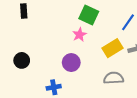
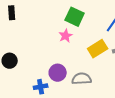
purple circle: (71, 63) -> (58, 73), moved
gray semicircle: (114, 78) -> (82, 79), moved

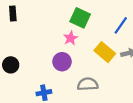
yellow rectangle: (98, 49) -> (105, 52), turned 72
purple circle: (58, 73) -> (62, 62), moved

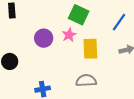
yellow rectangle: (105, 52) -> (90, 49), moved, turned 48
purple circle: (62, 62) -> (44, 38), moved

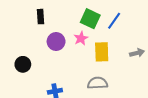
black rectangle: (12, 11) -> (40, 17), moved
blue line: (119, 22) -> (114, 21), moved

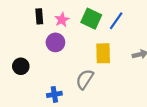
pink star: (81, 38) -> (62, 20), moved
gray semicircle: (98, 83) -> (85, 79), moved, turned -54

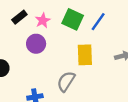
black rectangle: (39, 16) -> (19, 17), turned 56

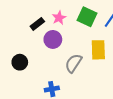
black rectangle: (19, 17) -> (37, 24), moved
gray semicircle: (66, 81) -> (74, 63), moved

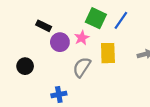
pink star: (59, 18) -> (82, 38), moved
black rectangle: (37, 24) -> (44, 26), turned 64

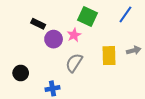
blue line: (121, 20) -> (125, 14), moved
yellow rectangle: (108, 53) -> (109, 56), moved
black circle: (25, 66) -> (21, 73), moved

